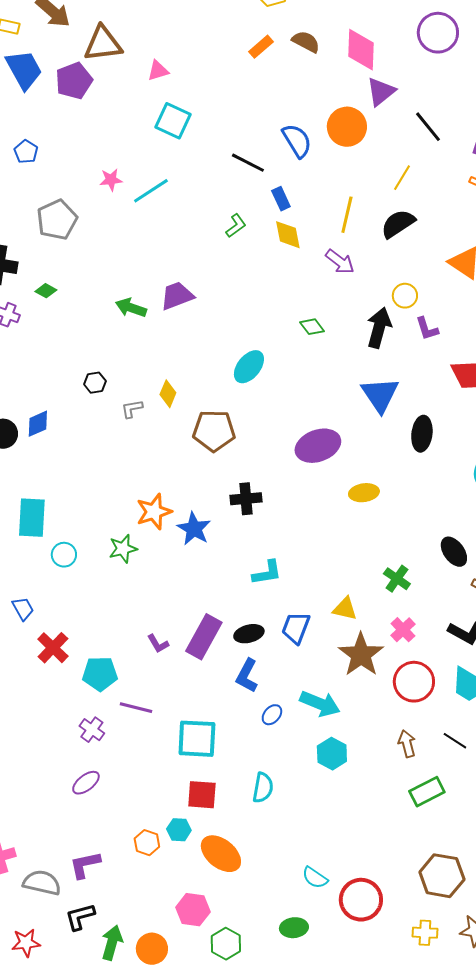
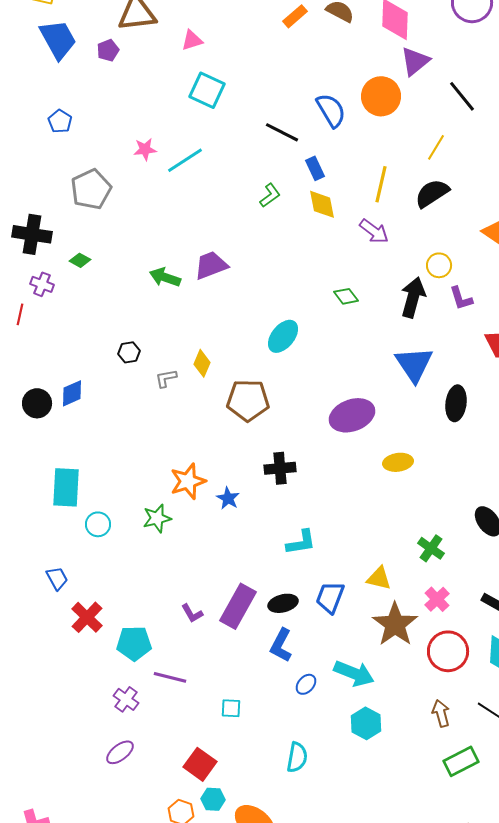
purple pentagon: (74, 81) -> (108, 50), size x0.6
blue star: (194, 529) -> (228, 498), size x0.7
cyan square: (197, 739) -> (231, 708), size x0.5
red square: (202, 795) -> (200, 764), moved, turned 32

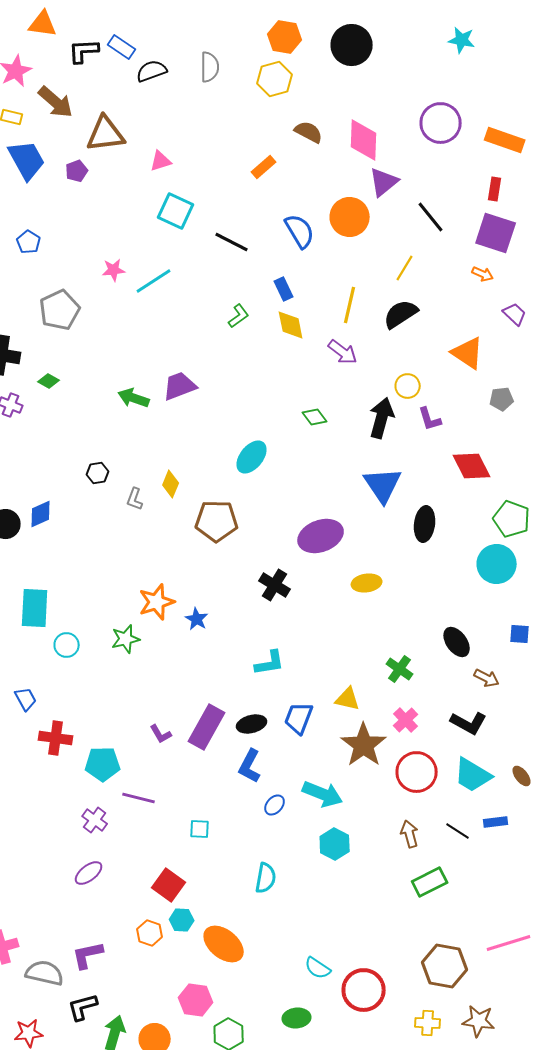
orange rectangle: (295, 16) -> (264, 167), moved
black line: (282, 132) -> (232, 242), moved
gray L-shape: (166, 378) -> (135, 499), turned -60
black cross: (280, 468) -> (275, 585), moved, turned 36
red cross: (87, 617) -> (56, 738), turned -36

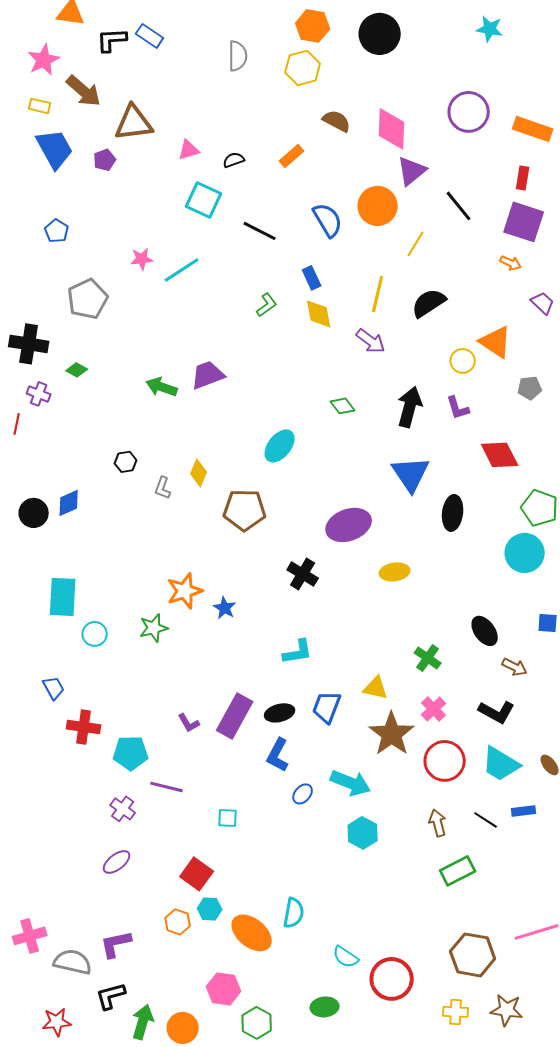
black semicircle: (152, 71) -> (234, 160), moved, size x0.7
yellow line: (405, 268) -> (416, 244), moved
yellow circle: (408, 386) -> (463, 361), moved
cyan semicircle: (266, 878) -> (294, 913), moved

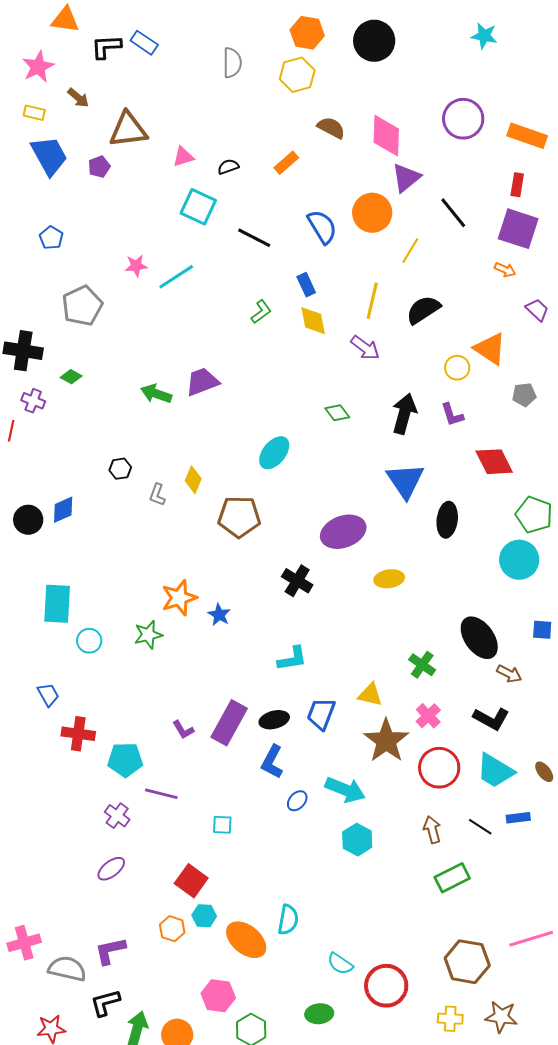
brown arrow: (84, 91) -> (78, 98), size x0.6
black ellipse: (485, 631) -> (479, 638), size x1.4

